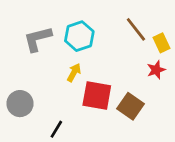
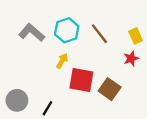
brown line: (136, 29) -> (99, 34), moved
gray L-shape: (38, 39) -> (32, 33), turned 55
gray circle: (20, 104) -> (17, 100), moved

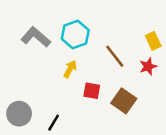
brown line: (99, 34) -> (115, 56), moved
red square: (81, 80) -> (92, 91), size x0.6

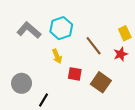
yellow arrow: (70, 69) -> (57, 56), turned 128
gray circle: (19, 114) -> (22, 83), moved

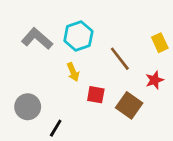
red star: (121, 54) -> (155, 80), moved

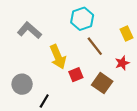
cyan hexagon: (78, 36) -> (82, 19), moved
yellow arrow: (73, 72) -> (58, 57), size x1.6
red square: (96, 95) -> (76, 75), turned -32

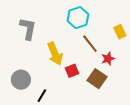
gray L-shape: (29, 30) -> (28, 29), turned 60
red star: (122, 63) -> (108, 59), moved

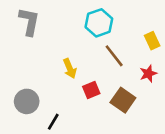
gray L-shape: (28, 29) -> (29, 22), moved
yellow arrow: (55, 54) -> (70, 68), size x0.7
red star: (108, 59) -> (148, 74), moved

